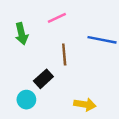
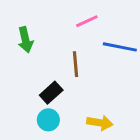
pink line: (57, 18) -> (87, 21), moved
cyan circle: (26, 100) -> (48, 120), moved

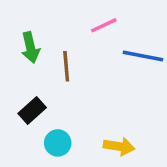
brown line: (76, 64) -> (66, 66), moved
black rectangle: (51, 93) -> (32, 111), moved

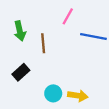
pink line: (104, 25) -> (68, 16), turned -36
cyan circle: (58, 143) -> (53, 93), moved

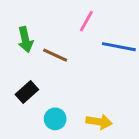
brown line: (43, 43) -> (55, 55), turned -60
cyan circle: (53, 93) -> (55, 119), moved

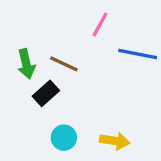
green arrow: (25, 40) -> (26, 64), moved
black rectangle: (27, 92) -> (46, 93), moved

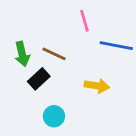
pink line: (100, 25) -> (84, 21), turned -45
yellow arrow: (115, 141) -> (97, 86), moved

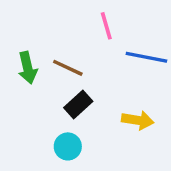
black rectangle: (39, 79) -> (78, 104), moved
yellow arrow: (97, 86) -> (138, 120), moved

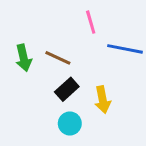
yellow arrow: (138, 120) -> (103, 100), moved, turned 70
cyan circle: (68, 146) -> (70, 123), moved

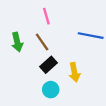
pink line: (91, 22) -> (46, 16), moved
brown line: (58, 58) -> (42, 42), turned 30

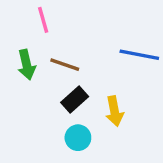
pink line: (46, 16) -> (43, 20), moved
brown line: (42, 42) -> (65, 65), turned -36

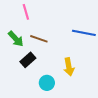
green arrow: (27, 65) -> (16, 39), turned -30
black rectangle: (75, 100) -> (28, 60), moved

